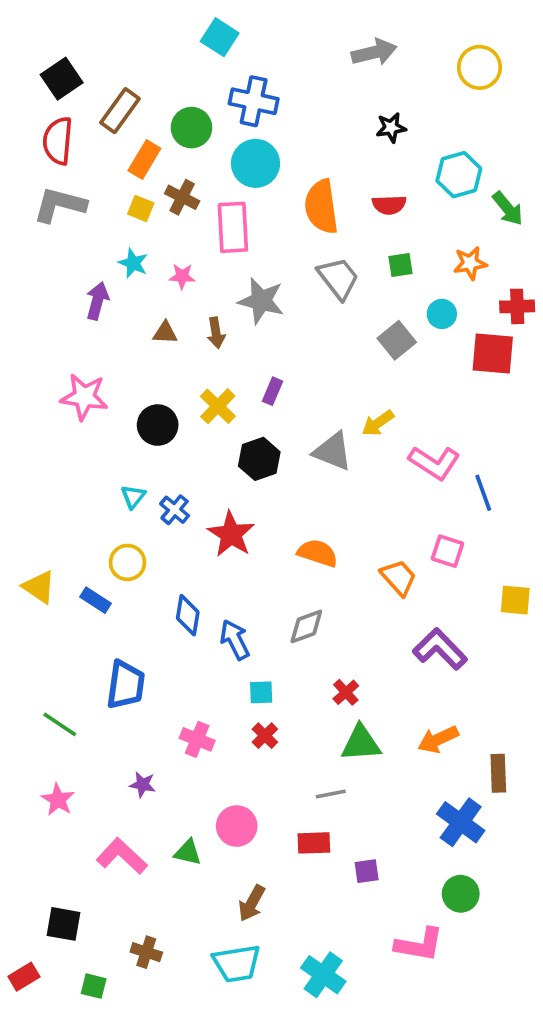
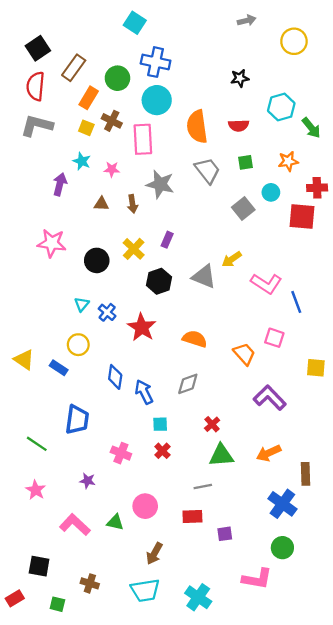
gray arrow: (374, 52) -> (247, 21), moved, size x0.7

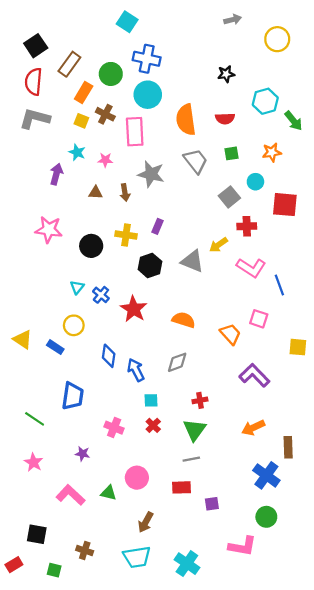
red cross: (317, 188) -> (247, 226), moved
yellow cross: (134, 249) -> (126, 235), turned -36
red cross: (212, 424) -> (200, 400), turned 32
green triangle: (221, 455) -> (195, 430), moved, turned -50

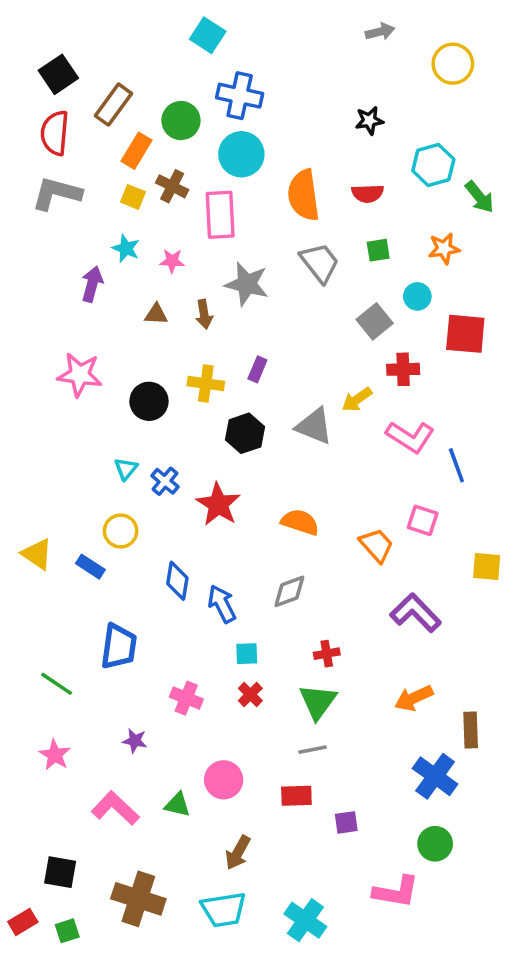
brown cross: (85, 551) -> (138, 899), size x1.8
green square: (54, 570) -> (67, 931), moved, turned -32

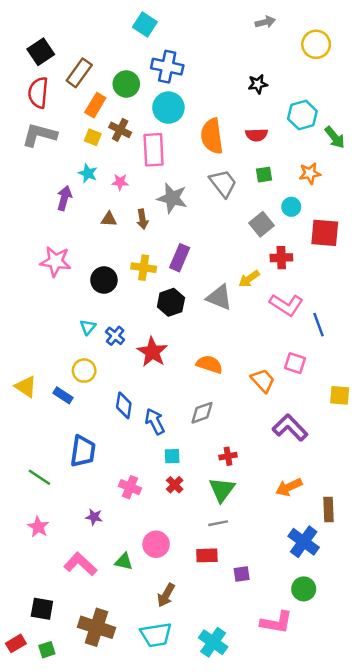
purple rectangle: (257, 369) -> (180, 258), size x1.5

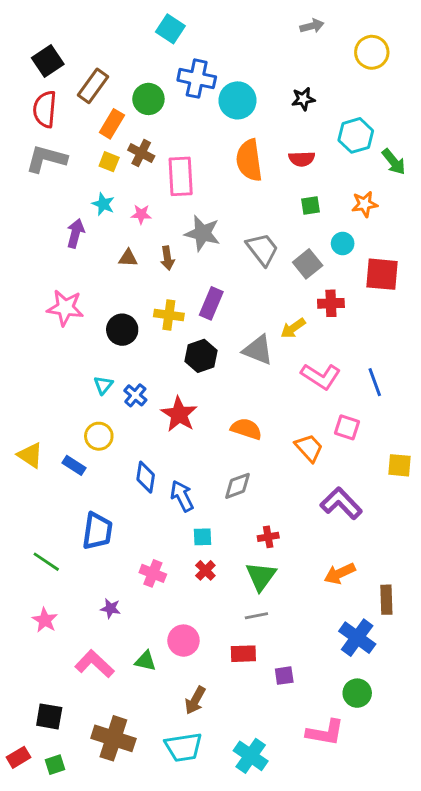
cyan circle: (168, 108) -> (238, 100), moved
gray trapezoid: (223, 183) -> (262, 249), moved
pink L-shape: (286, 305) -> (321, 376), moved

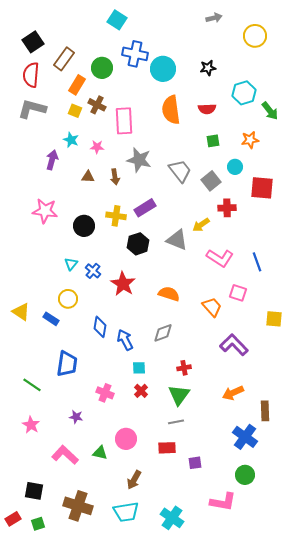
purple rectangle: (211, 303) -> (145, 208), turned 35

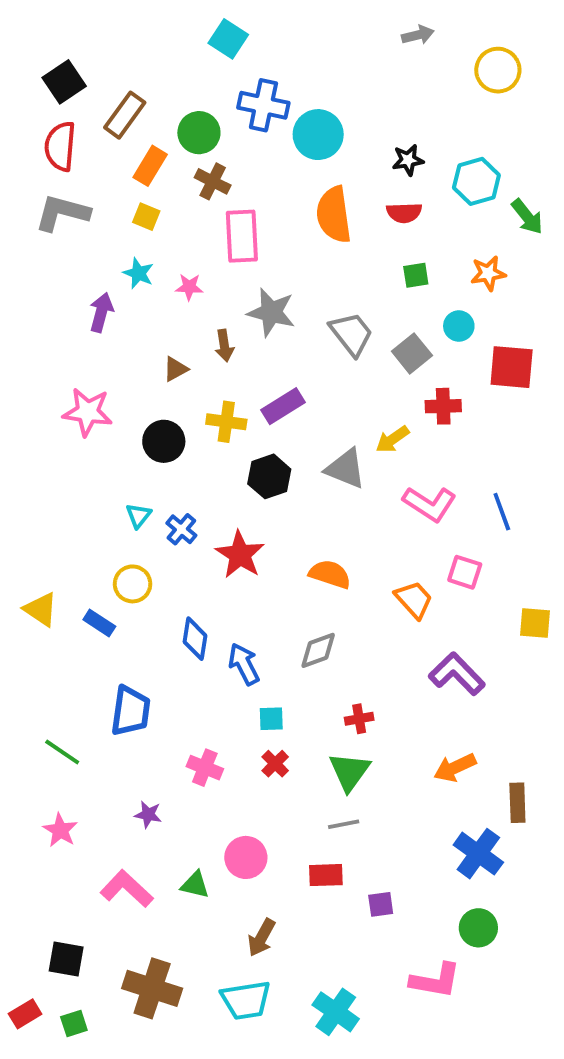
black star: (208, 68) -> (408, 160), moved
brown cross: (97, 105) -> (213, 181), moved
brown triangle: (88, 177) -> (176, 369), moved, turned -32

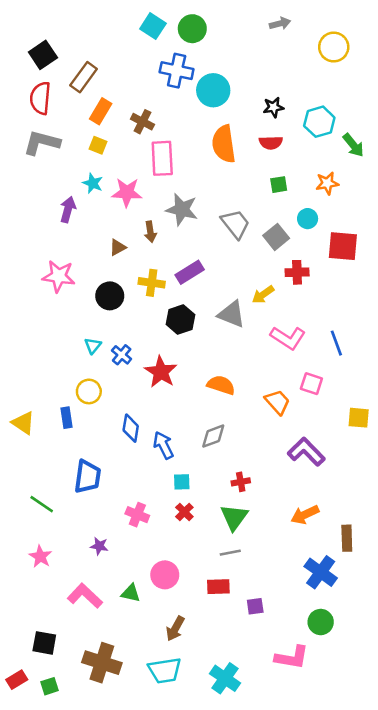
green circle: (199, 133) -> (192, 29), moved
pink star: (189, 287) -> (127, 192), size x1.6
yellow triangle: (41, 609) -> (23, 423), moved
blue rectangle: (99, 623) -> (67, 418), turned 48

